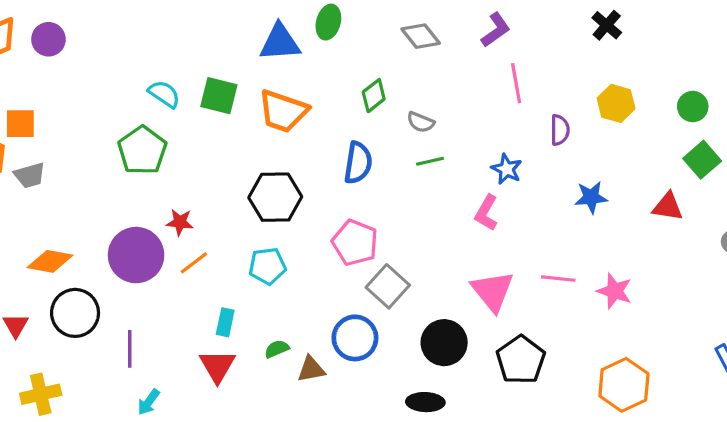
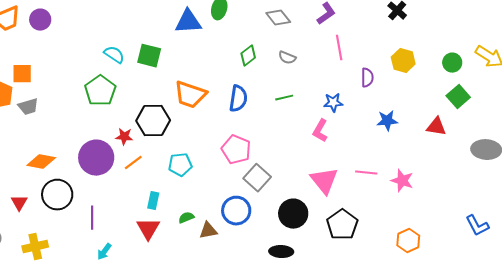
orange trapezoid: (283, 111) -> (190, 95), moved
gray semicircle: (421, 122) -> (287, 58), moved
blue star: (507, 169) -> (333, 103), turned -30
black hexagon: (275, 197) -> (153, 121), moved
orange hexagon: (624, 385) -> (408, 241), size x0.7

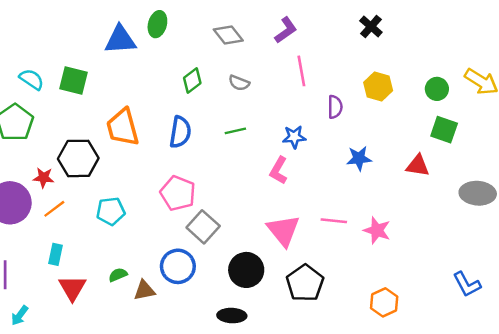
orange trapezoid: (190, 95) -> (123, 127), turned 56
green square: (458, 97) -> (444, 130), turned -30
cyan rectangle: (153, 201) -> (56, 254), moved

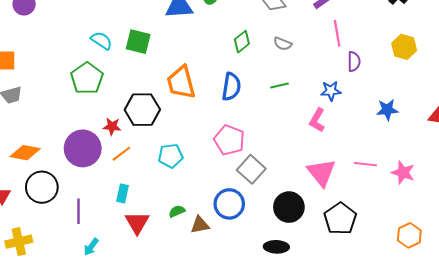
purple semicircle: (335, 107) -> (354, 62), moved

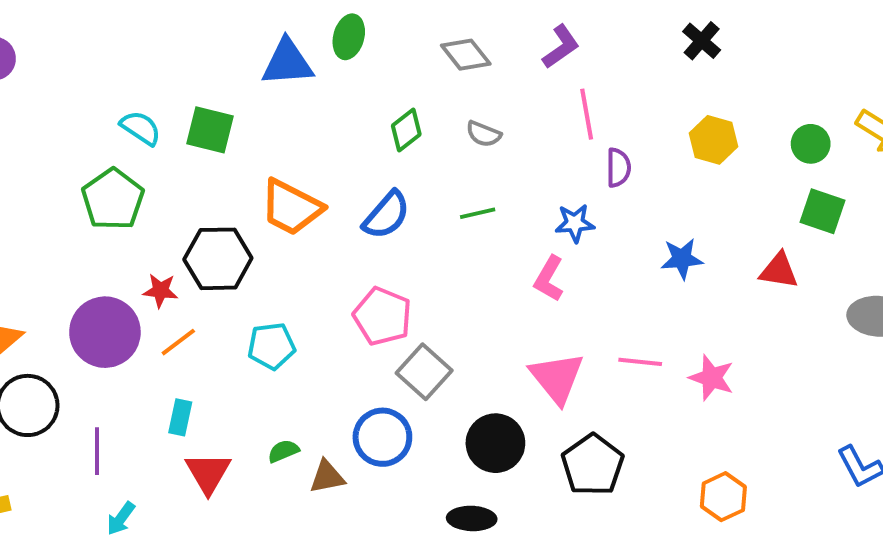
orange trapezoid: (181, 82) -> (291, 207), turned -48
blue semicircle: (231, 87) -> (386, 215), turned 32

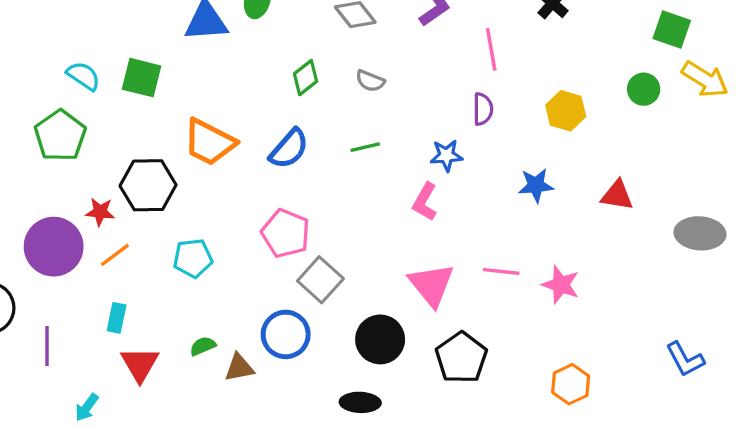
pink line: (587, 114) -> (491, 49), moved
yellow hexagon: (714, 140) -> (566, 111), moved
green square: (823, 211) -> (672, 30), moved
cyan arrow: (121, 518) -> (87, 407), moved

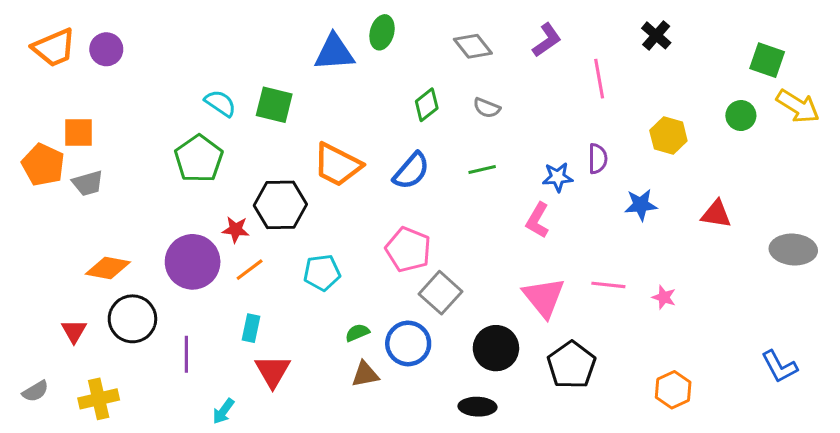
purple semicircle: (483, 109) -> (598, 159), moved
pink star: (561, 285) -> (664, 297), size x0.7
green semicircle: (203, 346) -> (357, 333), moved

